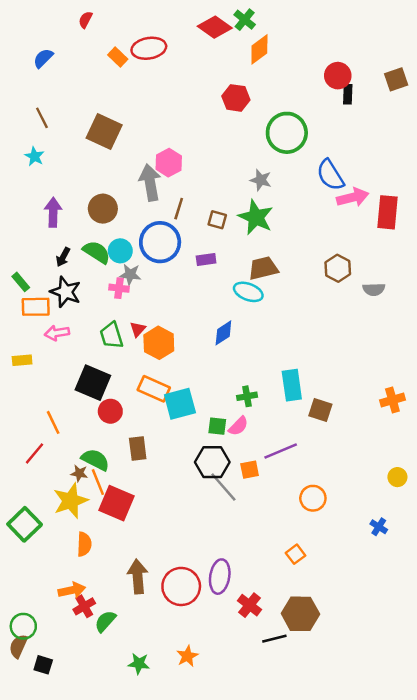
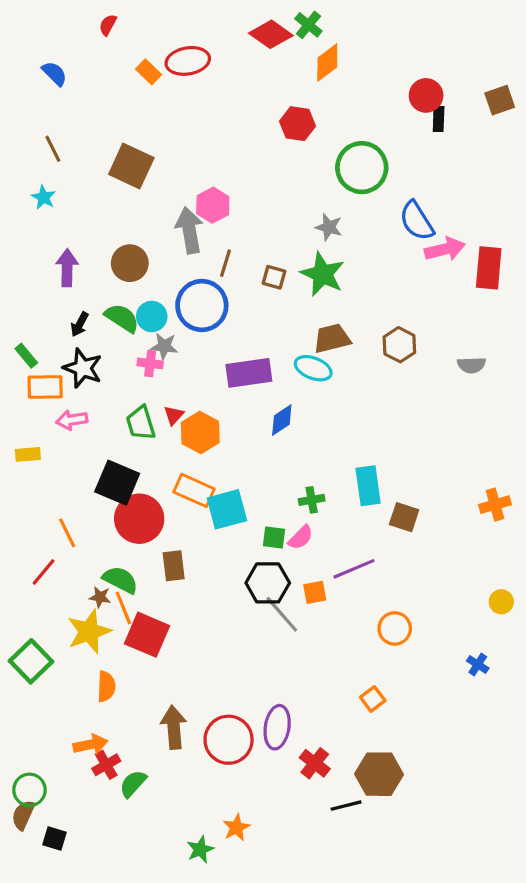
blue semicircle: (43, 58) -> (55, 73), turned 90
purple rectangle: (206, 260) -> (249, 373), moved, size x1.8
brown hexagon: (338, 268) -> (399, 345), moved
red circle: (110, 411) -> (139, 519), size x1.6
green star: (139, 664) -> (200, 849), moved, turned -30

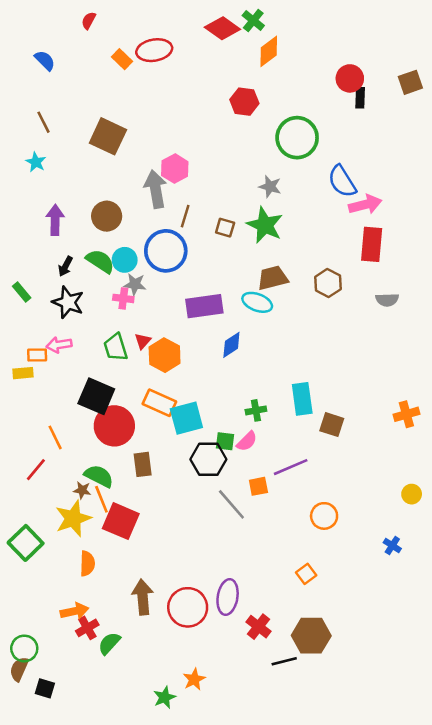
red rectangle: (489, 268) -> (372, 244), moved
orange rectangle: (45, 387) -> (37, 355), moved, size x0.7
black hexagon: (268, 583) -> (208, 459), moved

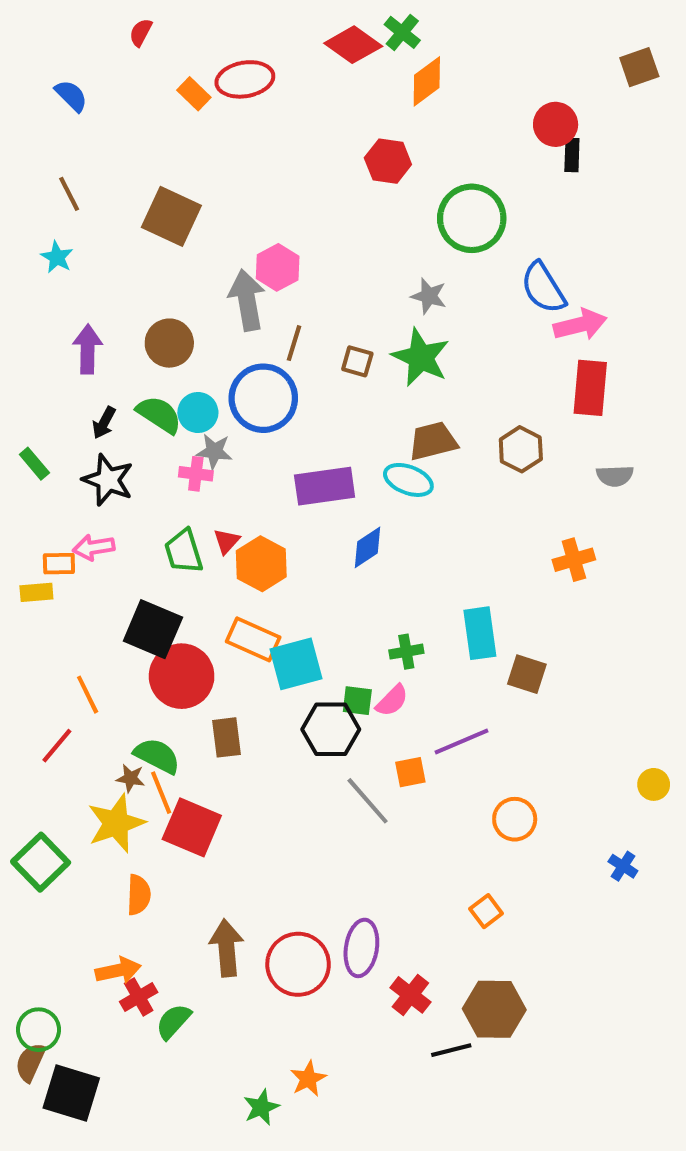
brown square: (410, 82) -> (639, 67), moved
orange cross: (406, 414) -> (574, 560), moved
black square: (45, 688) -> (71, 1093), size x1.8

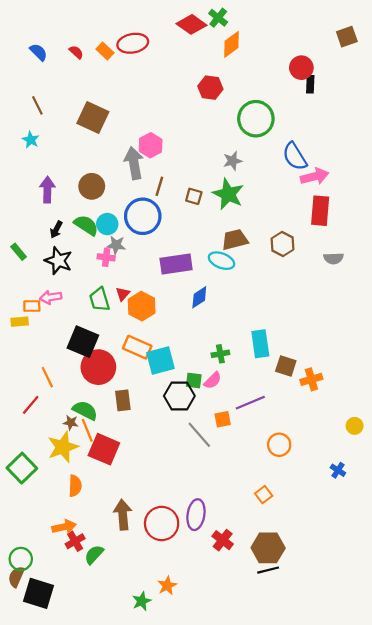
red semicircle: (141, 32) -> (76, 52), moved, turned 104
gray star: (429, 296) -> (233, 161), turned -30
orange cross: (574, 560) -> (311, 379), moved
black line: (451, 1050) -> (268, 570), moved

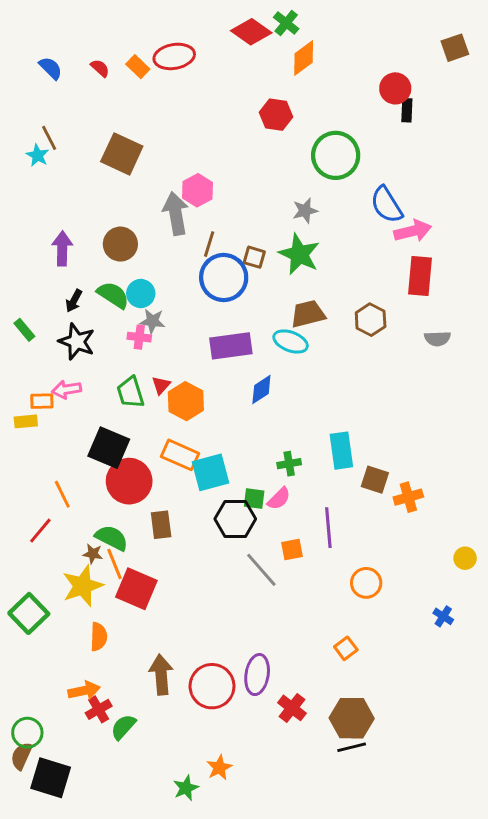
cyan star: (31, 140) -> (37, 155), moved
blue circle: (143, 216) -> (224, 278), moved
purple line: (250, 403) -> (328, 528), turned -72

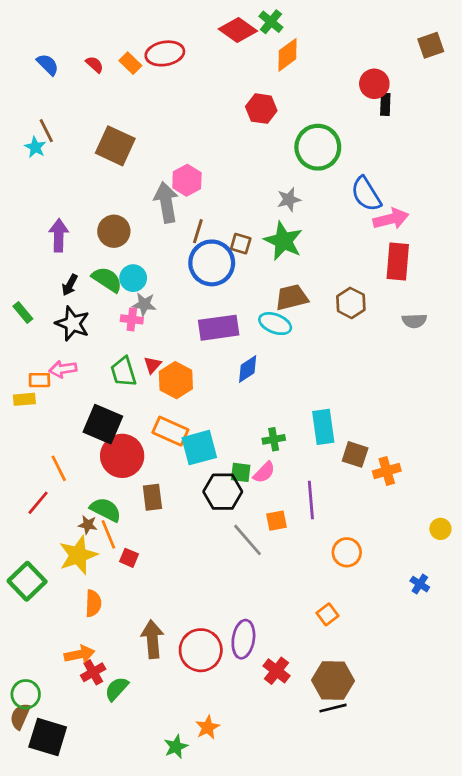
red square: (136, 589) -> (129, 558), size x0.5

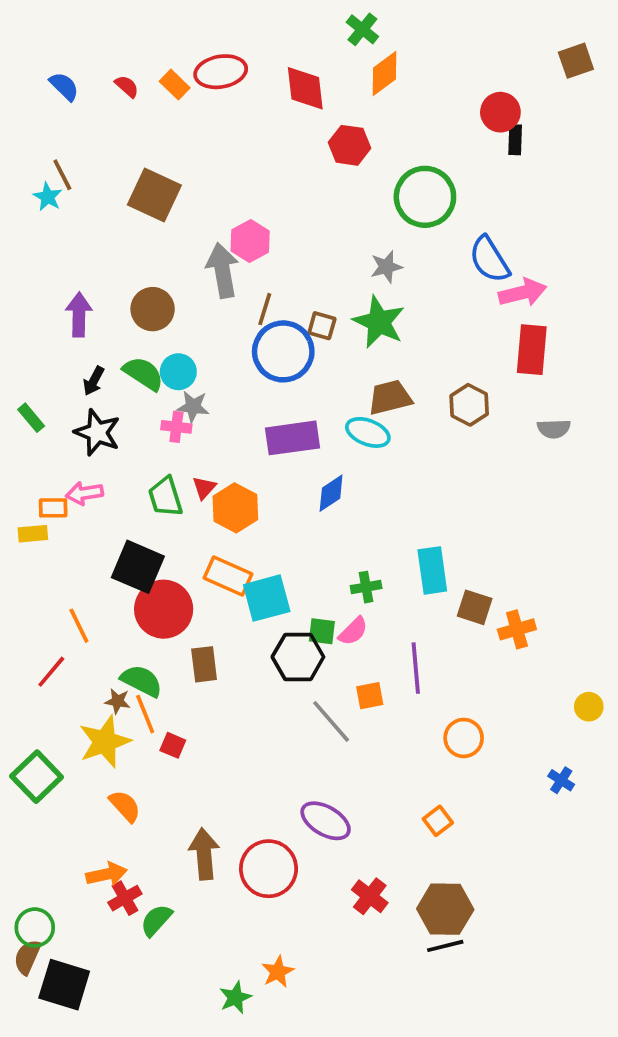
red diamond: (238, 30) -> (305, 88), moved, turned 48
orange semicircle: (93, 603) -> (125, 806), turned -44
purple ellipse: (243, 639) -> (326, 821), moved, turned -69

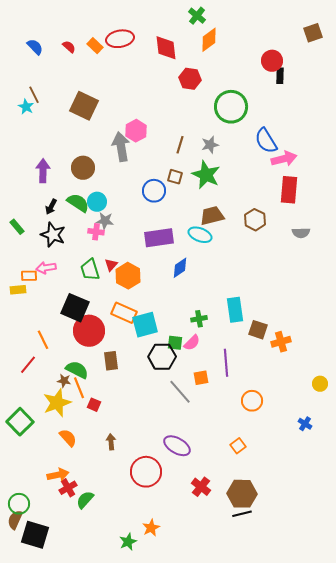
brown line: (265, 309) -> (180, 145), moved
blue circle: (283, 351) -> (154, 191), size x0.7
brown arrow: (204, 854) -> (111, 442), moved, size x0.6

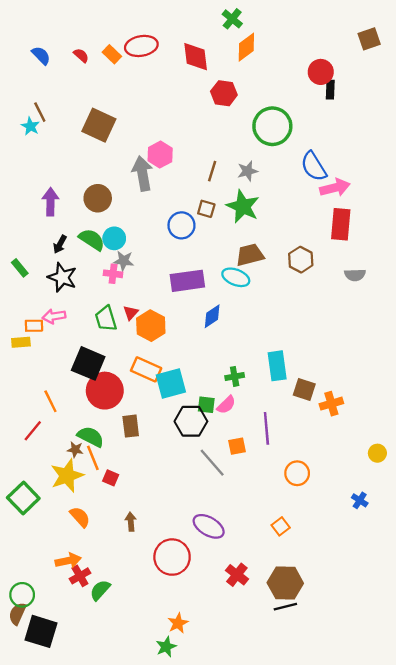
green star: (128, 542) -> (166, 647), moved

